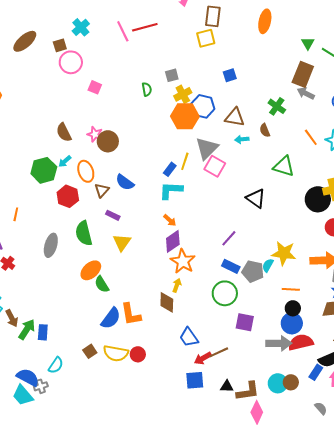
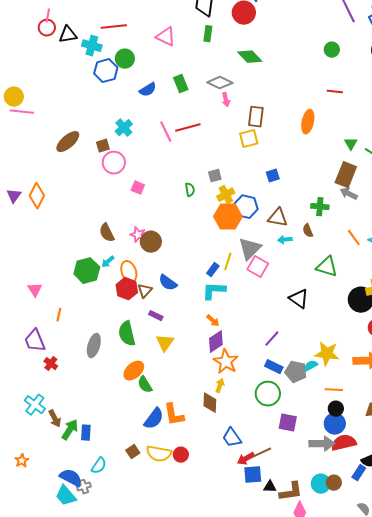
green cross: (277, 106) -> (320, 207), turned -30
red hexagon: (68, 196) -> (127, 289), moved
cyan semicircle: (268, 265) -> (311, 366), turned 32
blue square: (195, 380) -> (253, 475), moved

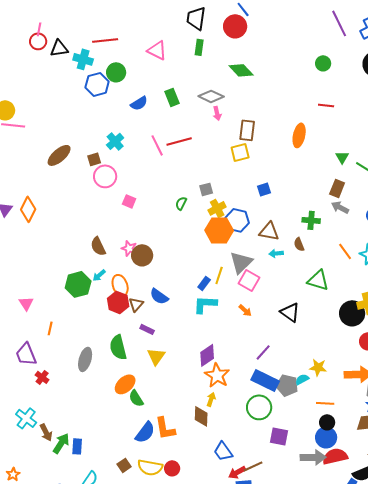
brown rectangle: (346, 175) -> (337, 188), size x0.7
green semicircle: (190, 190) -> (181, 203), turned -144
orange arrow: (213, 321) -> (245, 310), moved
yellow star: (327, 354) -> (318, 367), size x0.7
blue rectangle: (274, 367) -> (265, 380), size x1.5

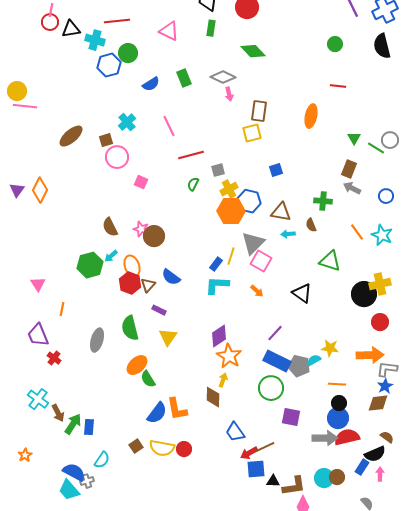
red line: (179, 141) -> (191, 155), moved

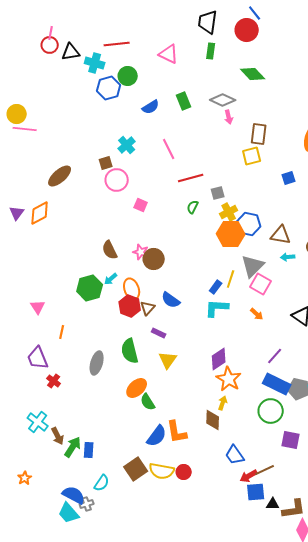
brown ellipse: (71, 136) -> (60, 176), moved
blue square: (276, 170) -> (289, 178), moved
orange diamond: (40, 190) -> (40, 213), turned 35
brown square: (136, 446) -> (136, 469), size x1.6

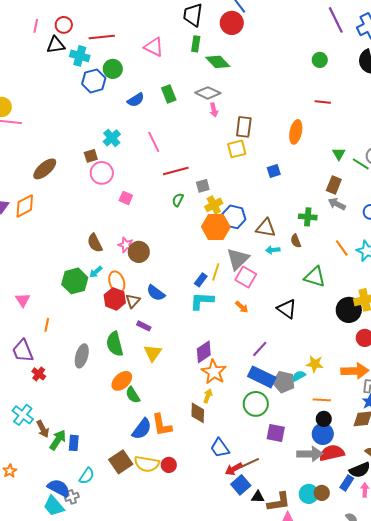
red circle: (50, 45) -> (64, 25), moved
green diamond: (253, 74) -> (218, 62), moved
blue square: (256, 492) -> (241, 485), turned -36

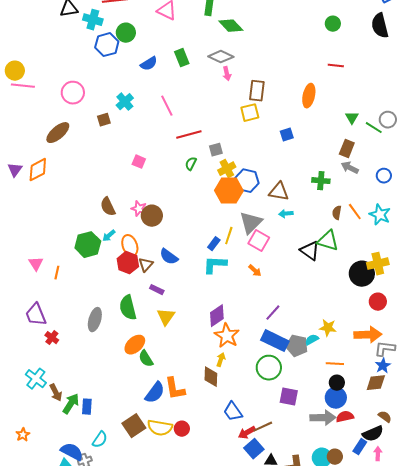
pink circle: (102, 173) -> (73, 93), moved
brown semicircle: (296, 241) -> (337, 213), moved, turned 32
black triangle: (287, 309) -> (310, 251), moved
orange line: (47, 325) -> (57, 273), moved
red semicircle: (332, 453) -> (345, 417), size x0.7

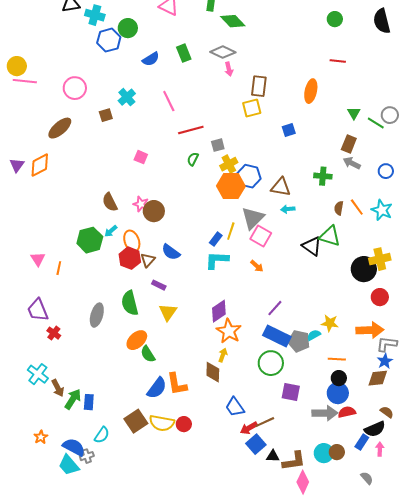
orange star: (23, 435) -> (41, 437), moved

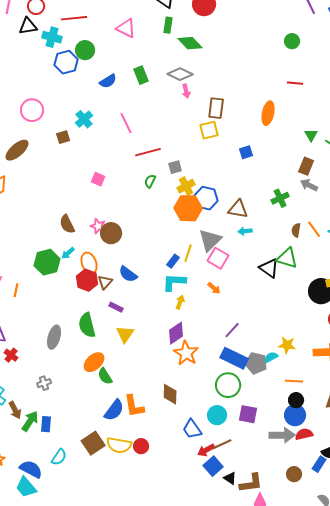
green cross: (323, 176) -> (280, 198), turned -30
yellow arrow: (223, 355) -> (180, 302), moved
cyan circle: (324, 453) -> (217, 415), moved
gray cross: (87, 456) -> (44, 383), moved
black triangle: (273, 456) -> (230, 478), turned 32

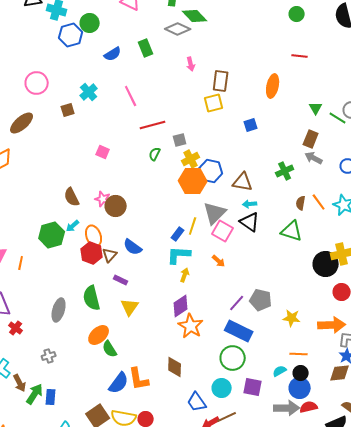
gray diamond: (180, 74) -> (178, 29), moved
black triangle: (269, 268) -> (250, 222), moved
cyan semicircle: (271, 357) -> (280, 371), moved
gray pentagon: (256, 363) -> (261, 300), moved

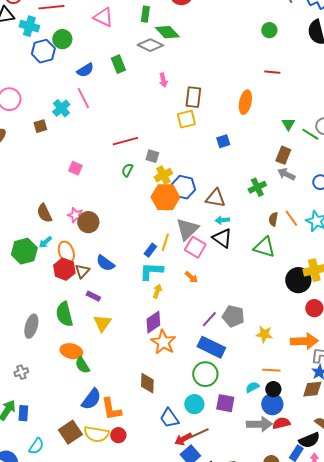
pink line: (131, 96) -> (83, 98), moved
gray square: (180, 140) -> (152, 156), turned 32
orange ellipse: (99, 335) -> (71, 351), turned 55
orange L-shape: (139, 379) -> (111, 409), moved

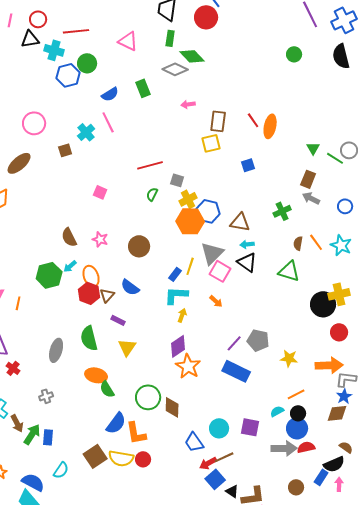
red line: (272, 72) -> (253, 120), moved, turned 49
pink arrow: (163, 80) -> (188, 104), turned 96
brown circle: (88, 222) -> (139, 246), moved
orange line: (271, 370) -> (296, 394), turned -30
green circle: (205, 374) -> (148, 397), moved

